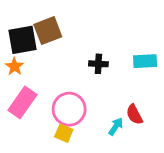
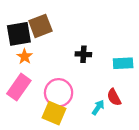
cyan rectangle: (145, 61) -> (123, 63), moved
orange star: (14, 67) -> (25, 57), moved
yellow square: (64, 133) -> (54, 113), size x1.5

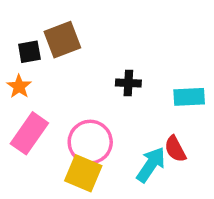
black square: (19, 34) -> (29, 52), size x0.6
orange star: (25, 57) -> (19, 86), moved
cyan arrow: (98, 107) -> (151, 165), size x1.5

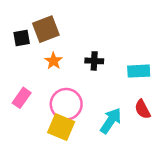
orange star: (19, 86) -> (53, 61), moved
pink rectangle: (29, 133) -> (22, 98), size x0.7
red semicircle: (175, 149) -> (143, 109), moved

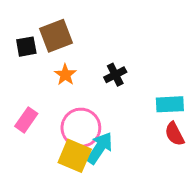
black cross: (94, 61) -> (115, 75), turned -30
cyan rectangle: (139, 71) -> (170, 104), moved
cyan arrow: (111, 121) -> (100, 148), moved

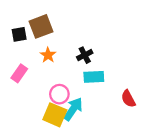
cyan rectangle: (170, 104) -> (94, 77), moved
pink rectangle: (26, 120) -> (19, 73), moved
pink circle: (81, 128) -> (59, 94), size x0.7

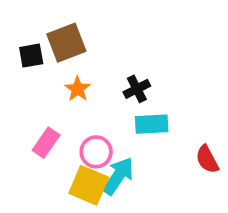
pink rectangle: (19, 73) -> (46, 143), moved

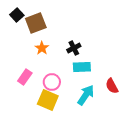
black square: (31, 56) -> (17, 15), moved, turned -32
cyan arrow: (118, 176) -> (86, 95), moved

